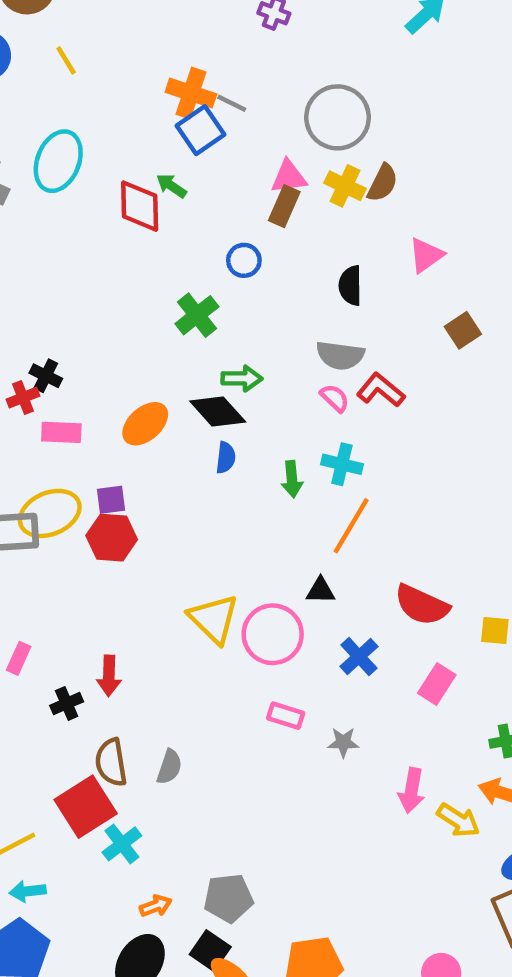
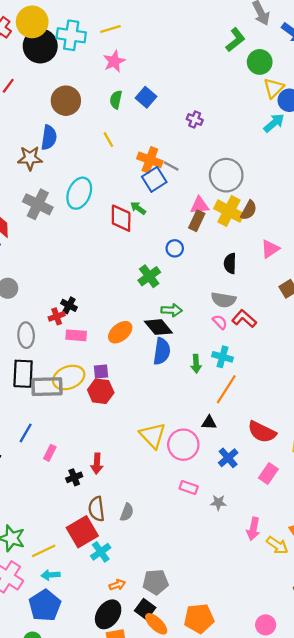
yellow line: (66, 60) -> (108, 140), moved
yellow cross: (345, 186) -> (229, 211), size x1.4
blue semicircle: (226, 458) -> (162, 351), size x1.6

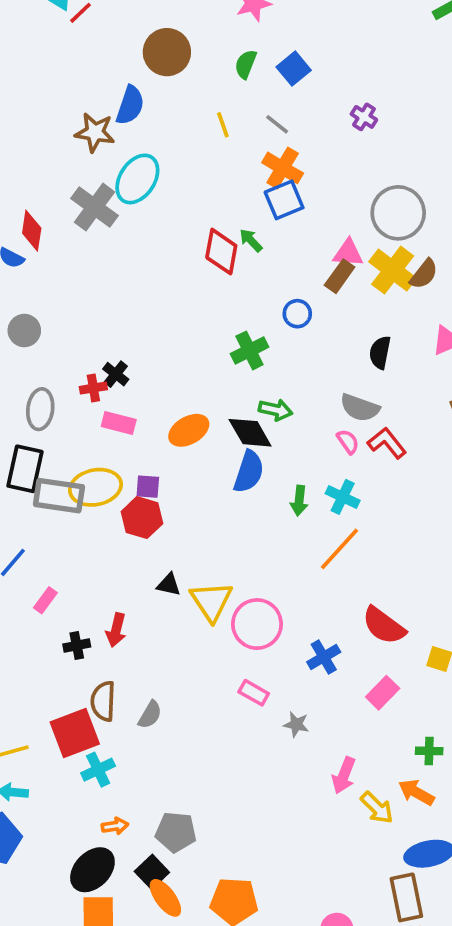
gray line: (171, 166) -> (277, 124), moved
cyan ellipse: (79, 193) -> (137, 179), moved
black triangle: (209, 423) -> (169, 585), moved

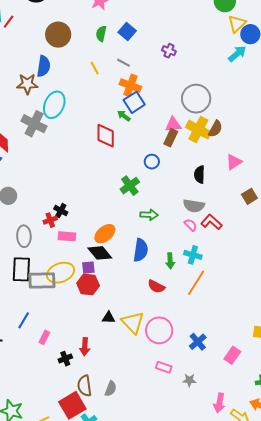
green arrow: (251, 240) -> (124, 116), moved
black diamond: (250, 433) -> (100, 253), moved
red semicircle: (384, 626) -> (156, 286), moved, size x0.7

